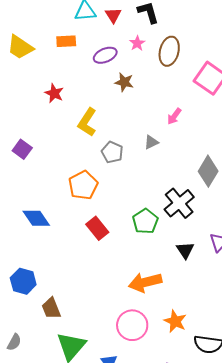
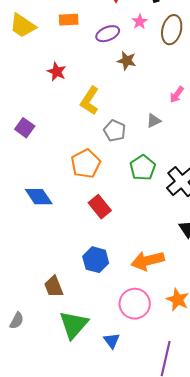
green pentagon: (145, 221) -> (143, 168), moved
blue hexagon: (23, 281) -> (96, 260), moved

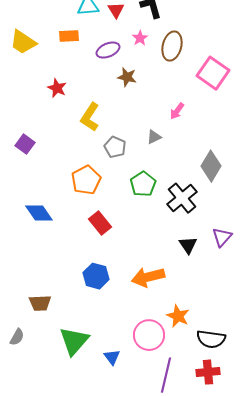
brown trapezoid: (54, 287) -> (40, 303), moved, turned -70
pink circle: (135, 304) -> (149, 335), moved

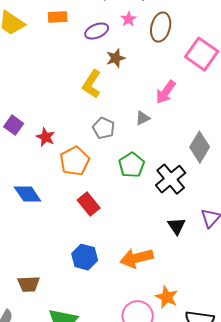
brown star: (127, 77) -> (116, 58), turned -30
red star: (57, 88) -> (46, 137), moved
pink arrow: (177, 111) -> (166, 92), size x1.4
yellow L-shape: (90, 117) -> (92, 84), moved

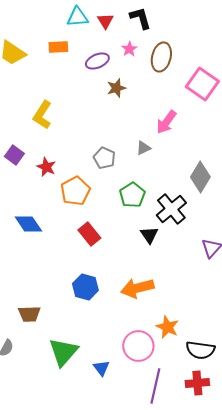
yellow L-shape: (92, 84) -> (42, 115), moved
black triangle: (177, 226) -> (149, 235), moved

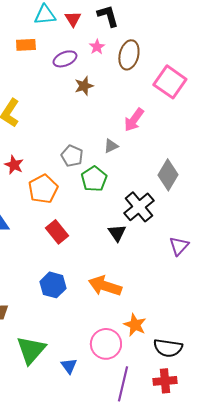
green pentagon: (132, 195) -> (94, 179), moved
orange arrow: (137, 288) -> (105, 286), turned 32

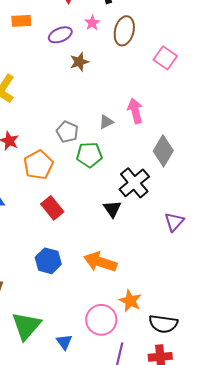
pink square: (170, 82) -> (165, 58), size x0.7
pink arrow: (134, 120) -> (135, 111), moved, turned 130
green pentagon: (94, 179) -> (89, 155), turned 30

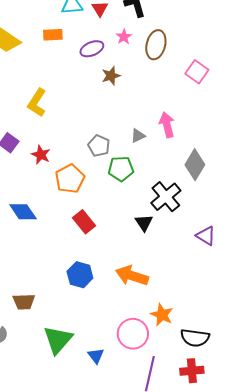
purple triangle: (174, 222) -> (206, 236), turned -40

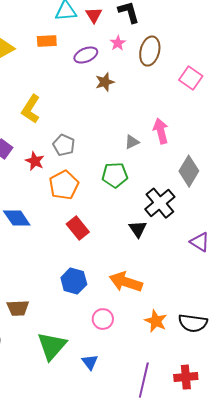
gray pentagon: (99, 146) -> (64, 145), moved
pink circle: (133, 334) -> (103, 319), moved, size x0.7
black semicircle: (195, 338) -> (193, 323), moved

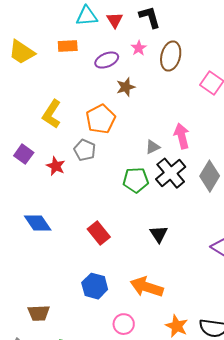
orange pentagon: (64, 185) -> (101, 119), moved
black cross: (160, 203) -> (171, 173), moved

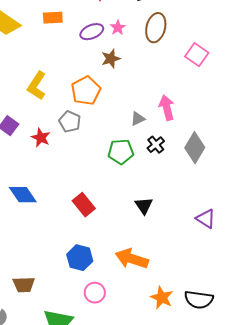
pink star: (139, 48) -> (118, 28), moved
black cross: (171, 173) -> (156, 145), size x0.6
pink circle: (124, 324) -> (95, 293), moved

